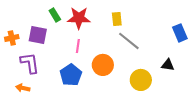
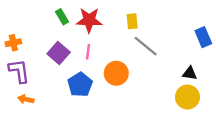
purple square: (38, 35) -> (59, 53), moved, turned 30
purple L-shape: (30, 63) -> (19, 71), moved
yellow circle: (141, 80) -> (187, 97), moved

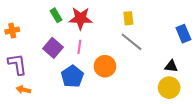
yellow rectangle: (132, 21) -> (128, 18), moved
orange cross: (13, 43) -> (12, 31), moved

